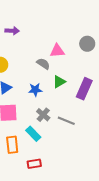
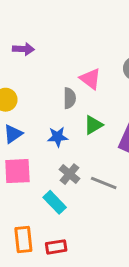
pink triangle: (57, 51) -> (90, 79), turned 42
gray semicircle: (43, 64) -> (69, 98), turned 56
orange rectangle: (12, 145) -> (23, 239), moved

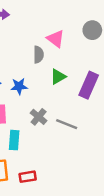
blue star: (58, 137) -> (19, 86), moved
cyan rectangle: (55, 202) -> (14, 140), moved, turned 48

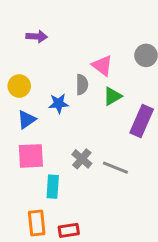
green triangle: (58, 77) -> (112, 96), moved
blue star: (19, 86) -> (59, 103), moved

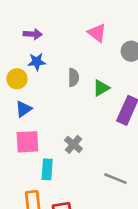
pink triangle: (102, 66) -> (97, 33), moved
blue star: (59, 103) -> (37, 62), moved
gray line: (115, 168) -> (115, 179), moved

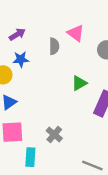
purple arrow: (33, 34) -> (17, 34), turned -35
gray semicircle: (73, 77) -> (54, 46), moved

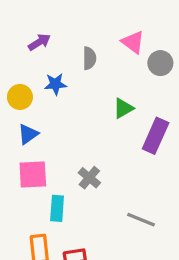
pink triangle: (76, 33) -> (133, 42), moved
blue star: (21, 59) -> (55, 84), moved

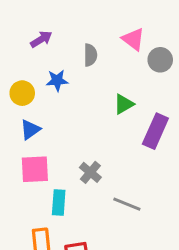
gray line: (141, 220) -> (127, 204), moved

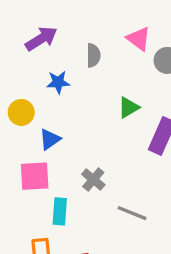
purple arrow: (41, 39) -> (41, 39), size x1.4
yellow circle: (22, 93) -> (21, 112), moved
blue triangle: (30, 130) -> (50, 139), moved

